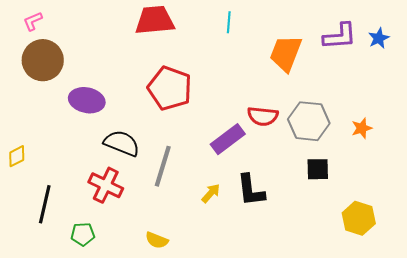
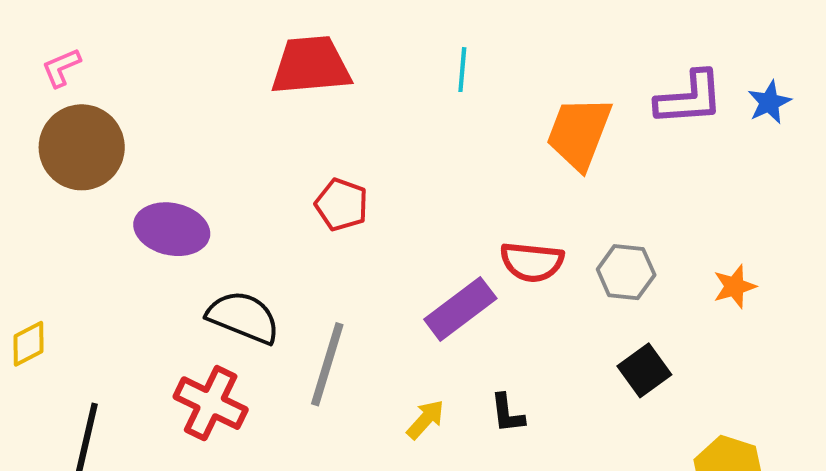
red pentagon: (170, 88) -> (342, 205), size x0.6
gray hexagon: (309, 121) -> (626, 272), size x0.7
black square: (318, 169) -> (644, 370), turned -35
black L-shape: (251, 190) -> (507, 413), size x0.6

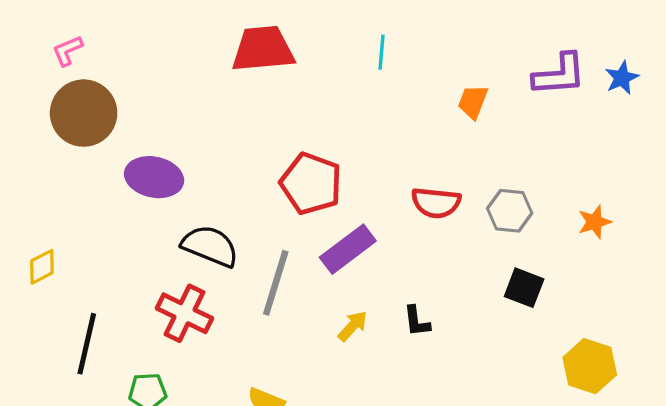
orange trapezoid: (579, 133) -> (473, 102), size x0.6
red pentagon: (342, 205) -> (311, 184), moved, size x1.5
purple rectangle: (460, 309) -> (348, 249), moved
black square: (644, 370) -> (524, 288), turned -33

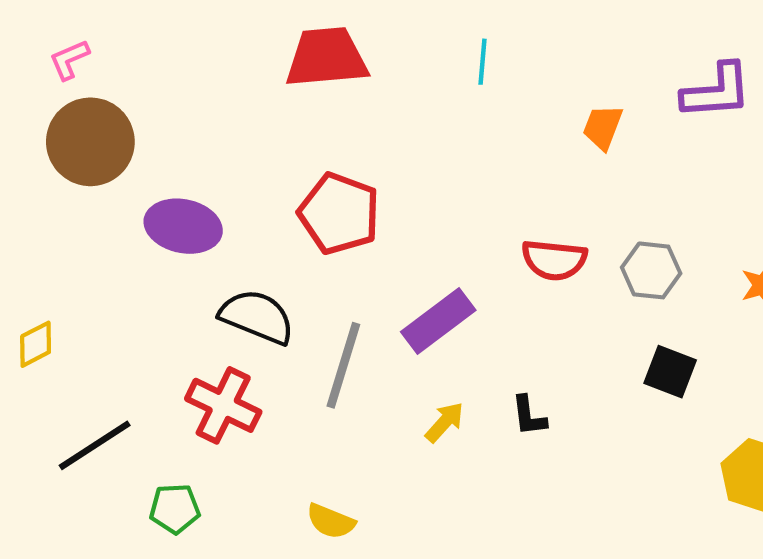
red pentagon: (311, 184) -> (339, 213), moved
black line: (87, 344) -> (95, 445), turned 44

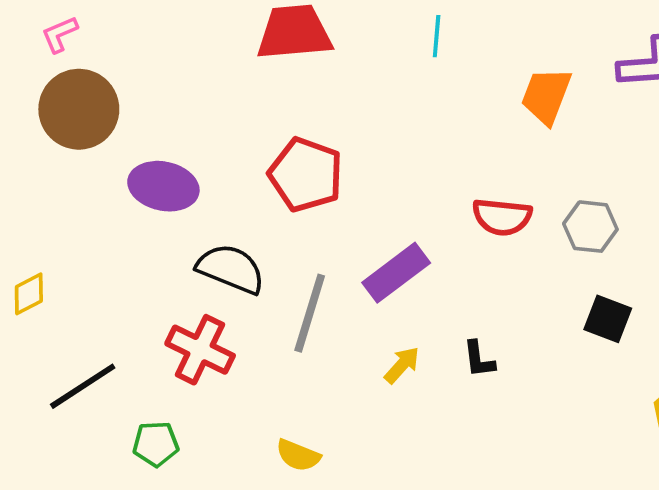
orange trapezoid: (603, 127) -> (546, 96), size x1.4

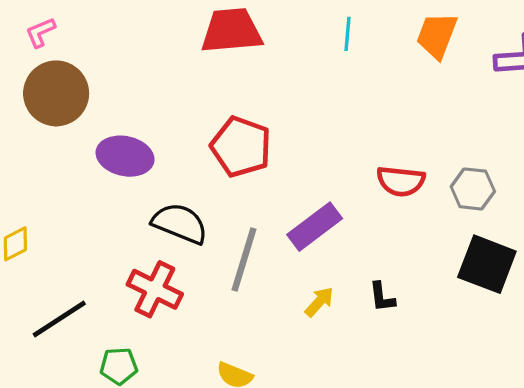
orange trapezoid: (546, 96) -> (437, 35), moved
black square: (608, 319) -> (487, 264), size x1.5

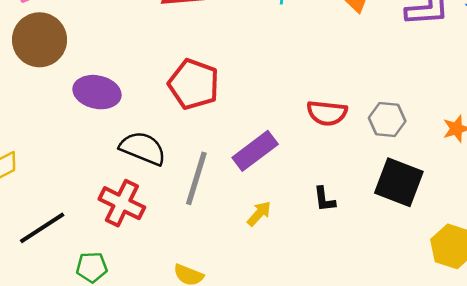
black L-shape: (382, 297) -> (324, 199), moved

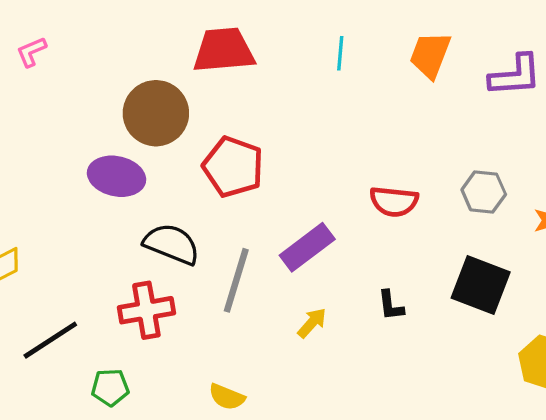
brown circle: (40, 40) -> (156, 113), moved
gray hexagon: (387, 120) -> (484, 192), moved
red cross: (122, 203) -> (146, 310), turned -36

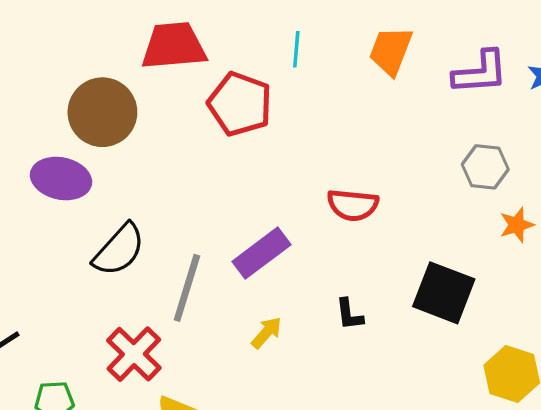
red pentagon: (233, 167) -> (240, 104), moved
gray hexagon: (484, 192) -> (485, 167), moved
black semicircle: (172, 244) -> (119, 250), turned 110
red cross: (146, 310) -> (134, 354), moved, turned -36

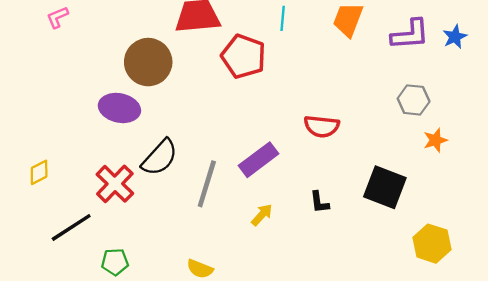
red cross: (134, 354) -> (115, 184), moved

